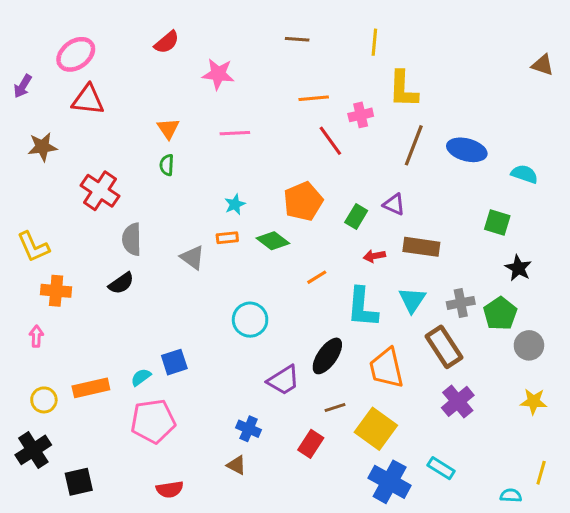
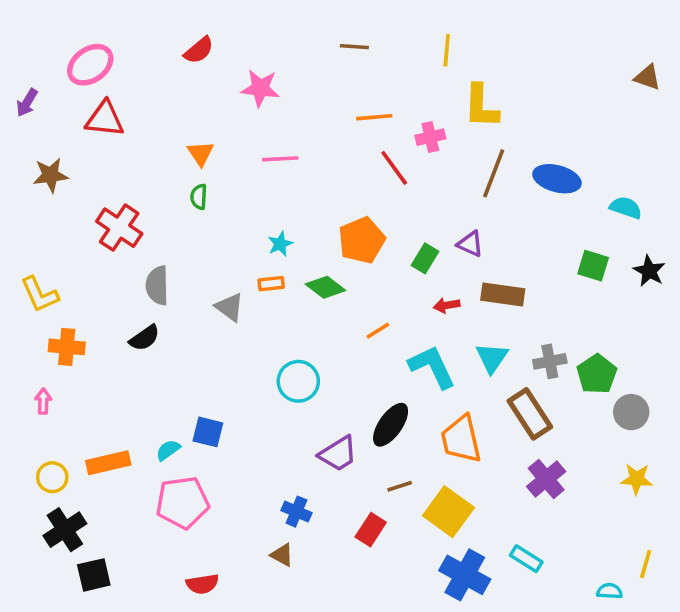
black star: (518, 268) -> (649, 271), moved
cyan L-shape: (362, 307) -> (432, 367), turned 150
blue square: (174, 362) -> (208, 432), turned 32
black cross: (33, 450) -> (65, 530), moved

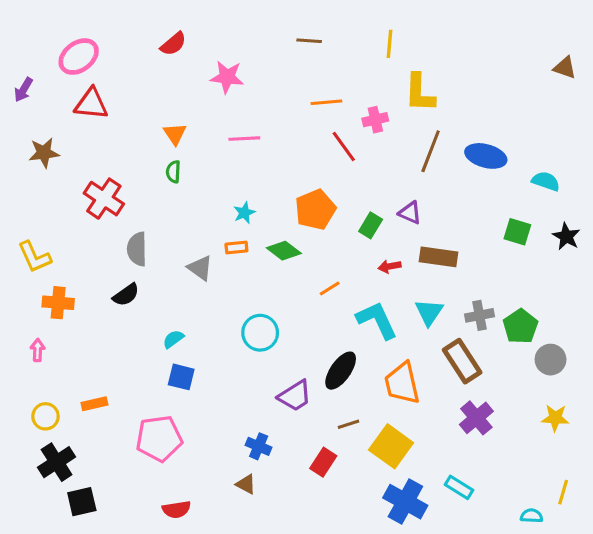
cyan semicircle: (168, 450) -> (173, 339), moved
orange rectangle: (108, 463) -> (94, 404), size x0.7

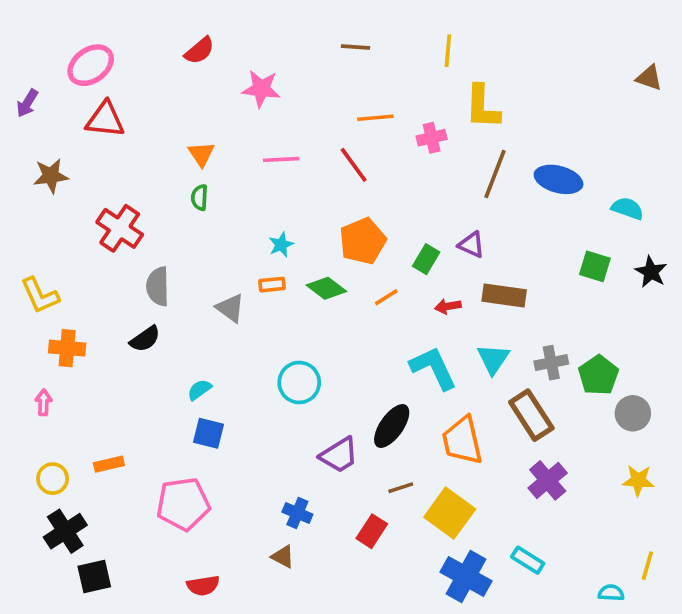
red line: (344, 146) -> (354, 165), moved
orange line: (330, 289) -> (386, 297), moved

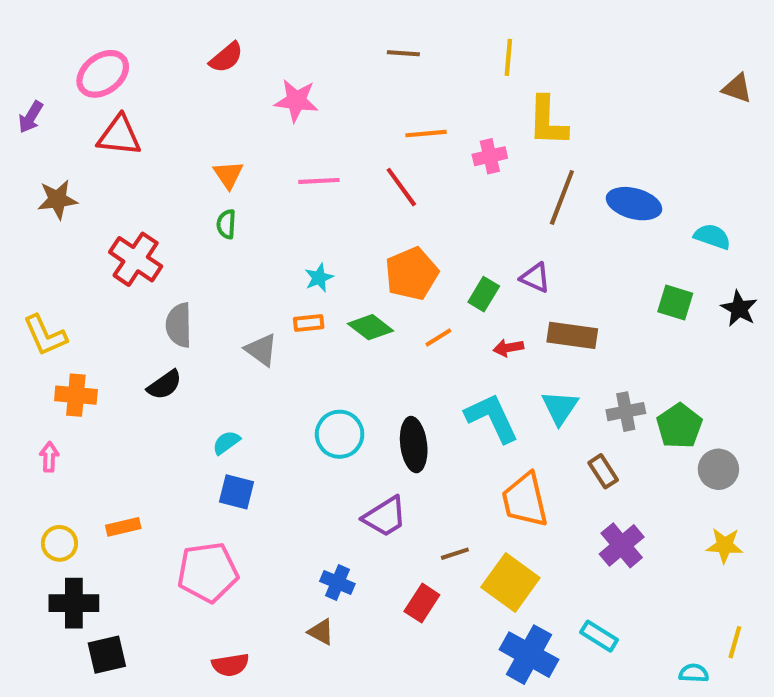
brown rectangle: (531, 415) -> (603, 471), size x0.6
black ellipse: (392, 426) -> (414, 445), moved, turned -42
black cross: (65, 531) -> (74, 603), turned 33

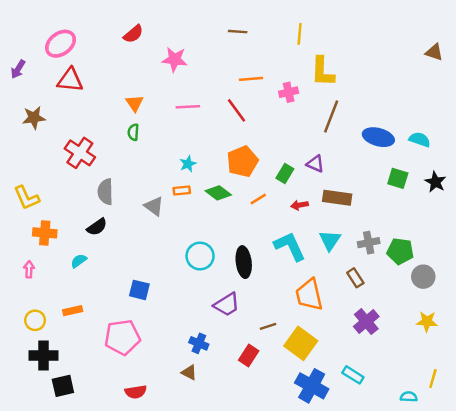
blue ellipse: (634, 204) -> (378, 137), moved
green pentagon: (679, 426) -> (400, 251), turned -30
cyan semicircle: (226, 442) -> (79, 261), moved

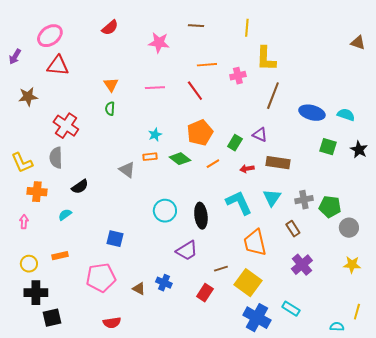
pink star: (175, 59) -> (159, 43), moved
gray semicircle: (105, 192) -> (56, 158), moved
brown triangle: (189, 372) -> (139, 289), moved

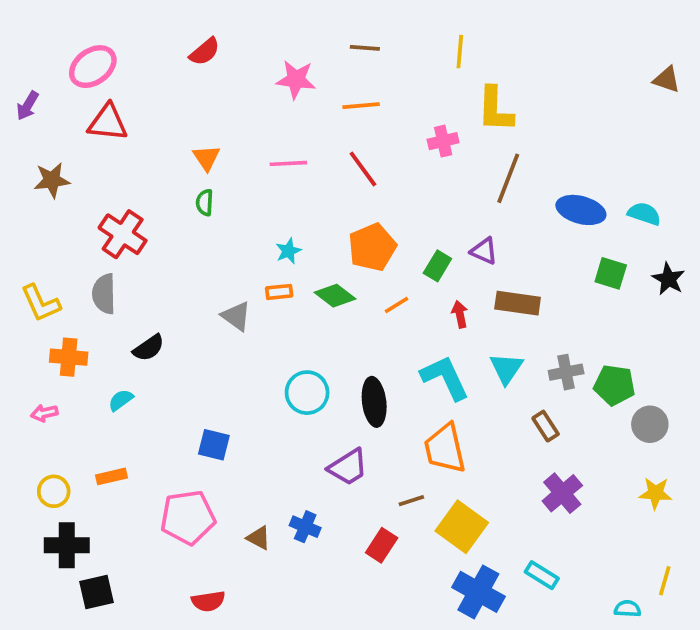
orange line: (207, 65) -> (361, 106), moved
red arrow: (247, 169) -> (460, 314), turned 88
pink arrow: (24, 222) -> (44, 413), turned -104
orange trapezoid: (255, 243) -> (445, 448), moved

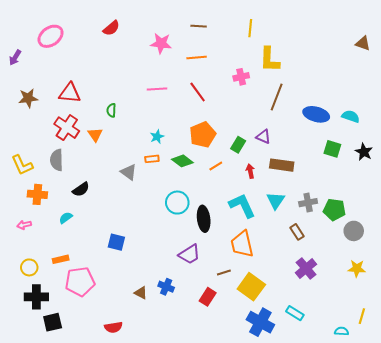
red triangle: (108, 122) -> (70, 93), moved
orange triangle: (206, 158) -> (95, 135), moved
cyan circle: (307, 393) -> (177, 203), moved
pink pentagon: (188, 517) -> (80, 282), moved

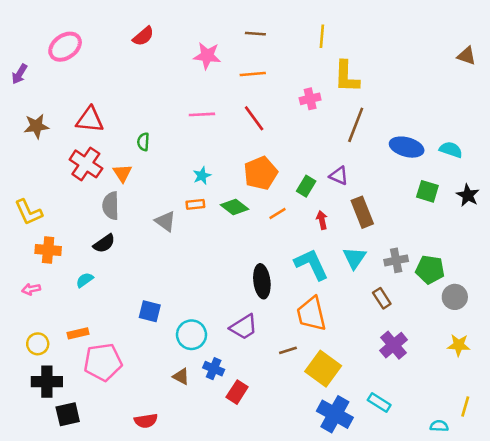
gray semicircle: (57, 160) -> (111, 206), moved
brown rectangle: (282, 165) -> (362, 212), turned 60
cyan circle: (177, 203) -> (191, 335), moved
red rectangle: (208, 297) -> (237, 392), moved

